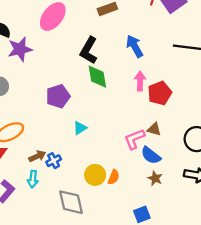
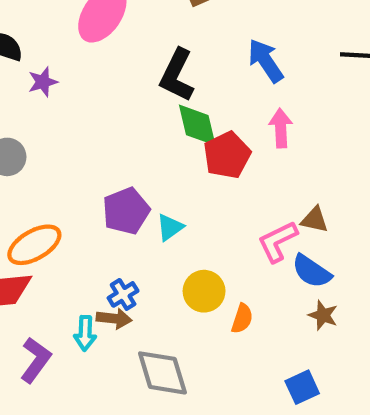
purple star: (20, 49) -> (43, 82), size x0.6
red pentagon: (160, 93) -> (227, 155), moved
purple pentagon: (58, 96) -> (126, 211), moved
brown arrow: (37, 156) -> (114, 319), moved, turned 35
yellow circle: (95, 175) -> (204, 291), moved

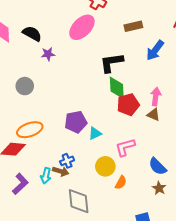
blue arrow: (266, 61) -> (155, 50), moved, turned -120
black L-shape: (177, 75) -> (112, 63), turned 45
brown triangle: (315, 220) -> (154, 115), moved
pink L-shape: (278, 241) -> (125, 147), moved

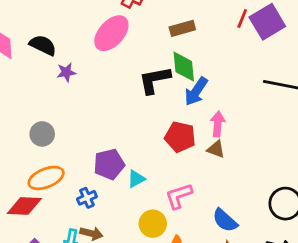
blue arrow: (155, 50) -> (196, 91), moved
gray circle: (25, 86) -> (42, 134), moved
green diamond: (117, 88) -> (184, 67), moved
red pentagon: (128, 105) -> (180, 137), turned 30
blue cross: (67, 161) -> (87, 198), moved

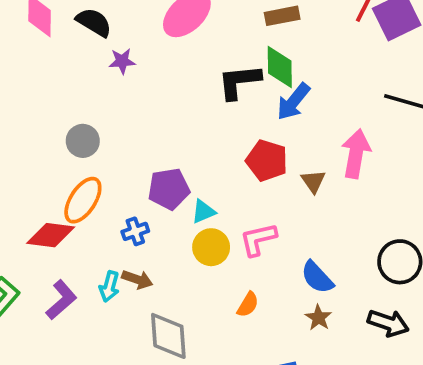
pink arrow: (218, 124) -> (356, 154), moved, size x1.4
brown triangle: (216, 149) -> (313, 181), turned 30
orange ellipse: (46, 178) -> (83, 200), turned -40
yellow circle: (153, 224) -> (211, 247), moved

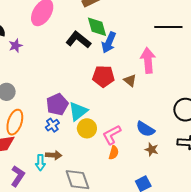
black L-shape: (239, 82) -> (78, 40), turned 60
cyan triangle: (203, 212) -> (78, 111), size x1.5
blue cross: (135, 231) -> (52, 125), moved
pink L-shape: (258, 239) -> (112, 135), moved

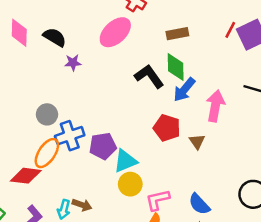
pink arrow: (148, 60) -> (215, 106), moved
blue cross: (52, 125) -> (70, 136), moved, size x1.6

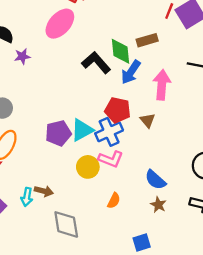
brown rectangle: (177, 34) -> (147, 40), moved
blue cross: (70, 136) -> (109, 132), moved
cyan triangle: (125, 161) -> (82, 130), moved
pink L-shape: (158, 200) -> (111, 159), moved, turned -140

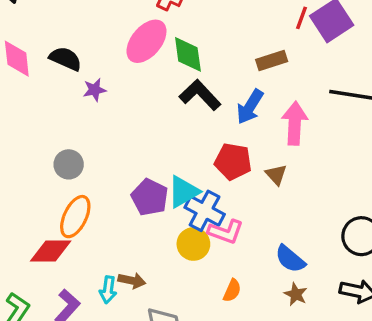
green diamond: (120, 51) -> (188, 54), moved
blue cross: (109, 132) -> (205, 211), moved, turned -36
purple pentagon: (58, 133) -> (150, 197), turned -30

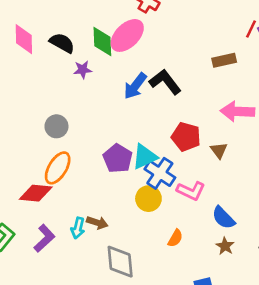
green diamond: (188, 54) -> (102, 42), moved
blue arrow: (250, 107) -> (135, 86), moved
pink arrow: (295, 123) -> (237, 111), turned -96
pink L-shape: (226, 232) -> (191, 191), moved

